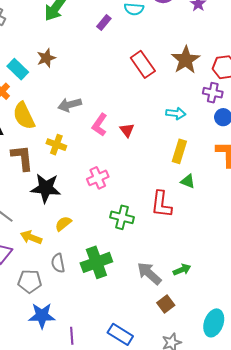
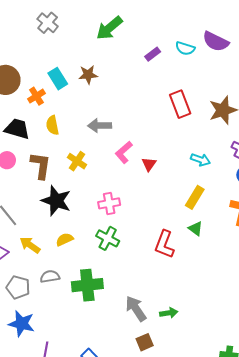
yellow semicircle: (24, 116) -> (52, 125), size x0.7
green cross: (122, 217) -> (108, 238), moved
gray semicircle: (58, 263) -> (50, 276), turned 78

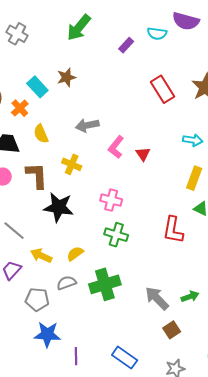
pink cross: (109, 203) -> (111, 200), turned 35
yellow semicircle: (65, 239) -> (75, 254), moved

